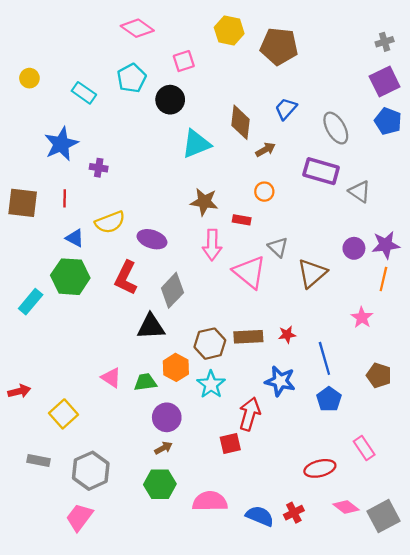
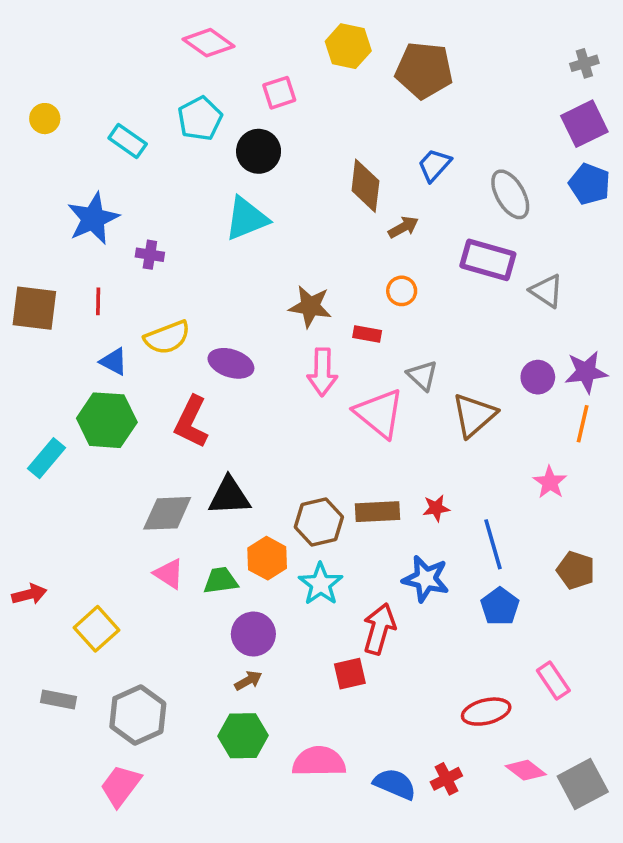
cyan triangle: (196, 144) -> (246, 219), moved
gray diamond: (172, 290) -> (167, 513), moved, turned 44

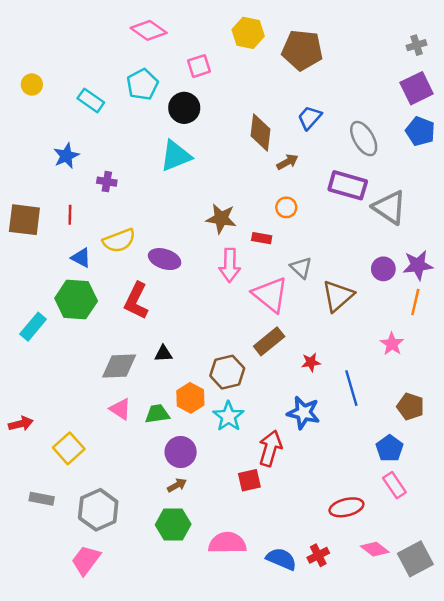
blue star: (93, 219) -> (66, 156), size x0.7
gray triangle: (546, 291) -> (390, 207), size x1.4
black triangle: (229, 496) -> (163, 354), size x0.6
brown rectangle: (377, 512) -> (269, 341), moved, turned -36
blue pentagon: (500, 606) -> (390, 448), moved

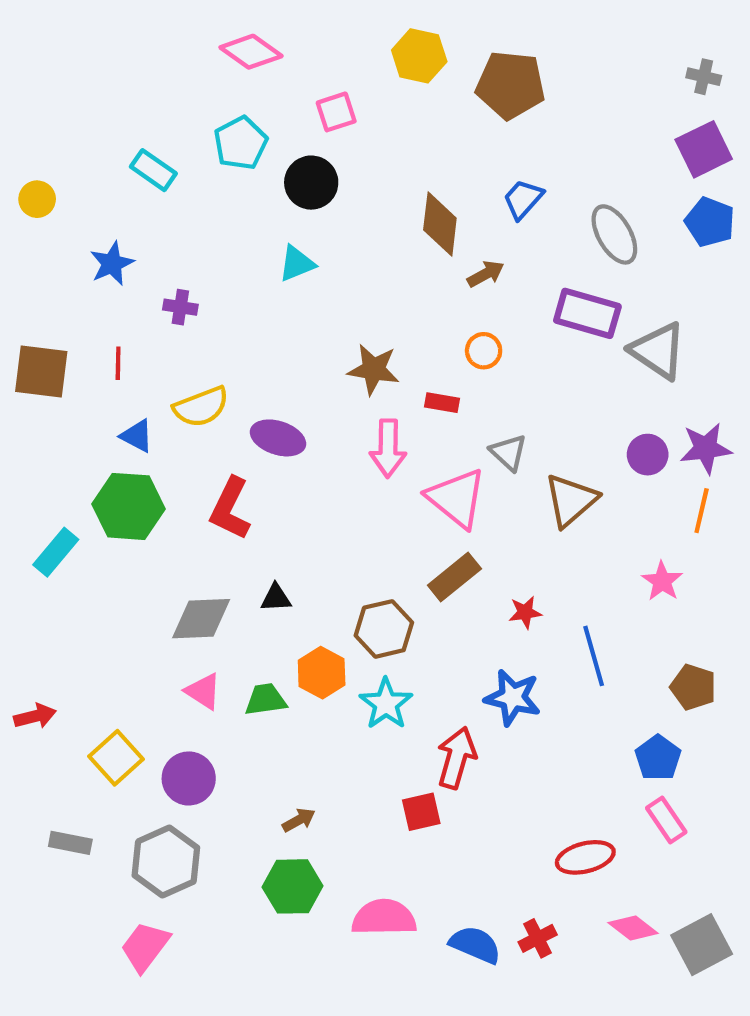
gray cross: (417, 45) -> (704, 77), turned 30
yellow circle: (32, 84) -> (37, 199), moved
cyan triangle: (176, 156) -> (297, 264), size x0.7
purple circle: (181, 452) -> (189, 778), moved

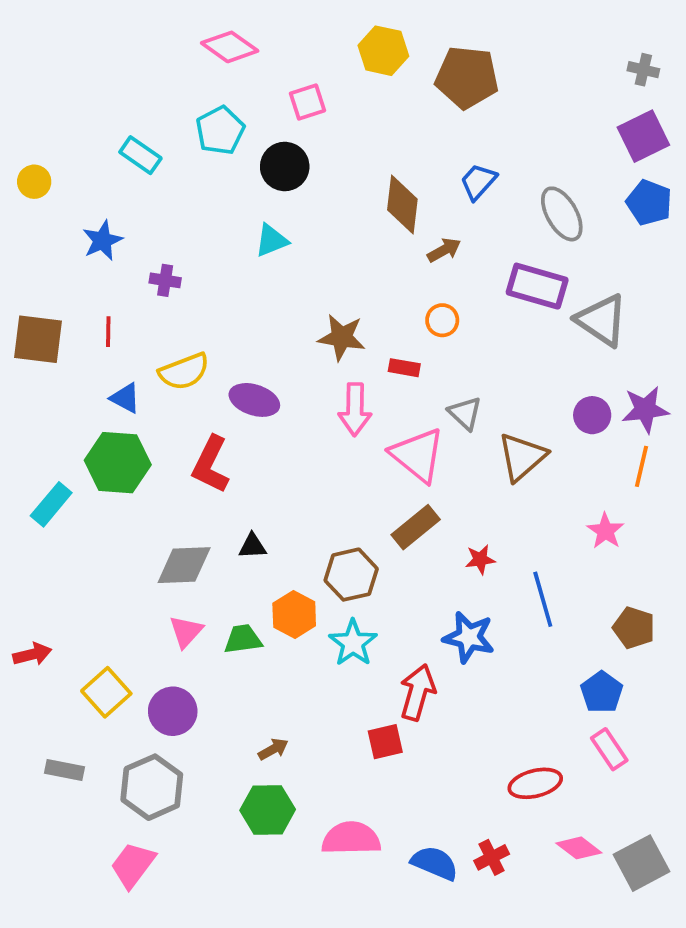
pink triangle: (203, 691) -> (186, 632), turned 39

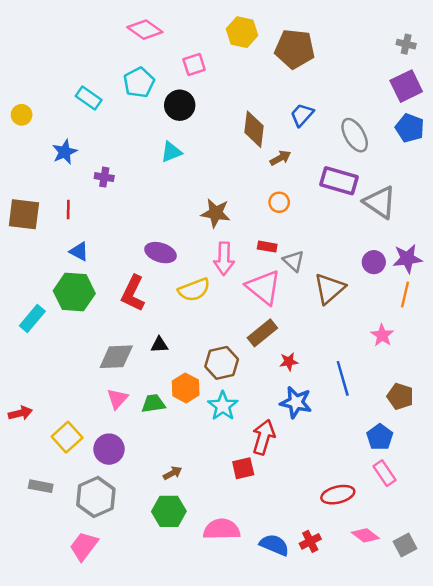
red rectangle: (404, 368) -> (267, 247), moved
yellow semicircle: (184, 371) -> (194, 290), moved
red star: (480, 559) -> (289, 362), moved
gray square: (642, 863) -> (405, 545), size x0.7

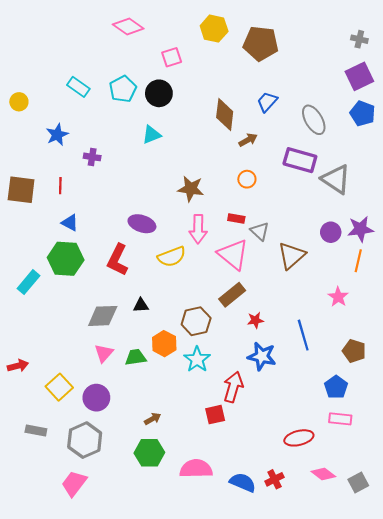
cyan pentagon: (139, 82) -> (123, 89), moved
pink rectangle: (385, 473) -> (340, 419), turned -50

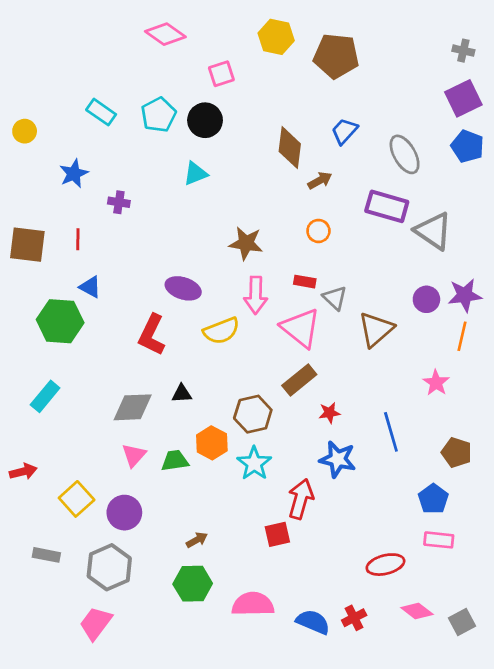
green hexagon: (66, 259) -> (60, 321), moved
cyan rectangle: (28, 282) -> (45, 396), moved

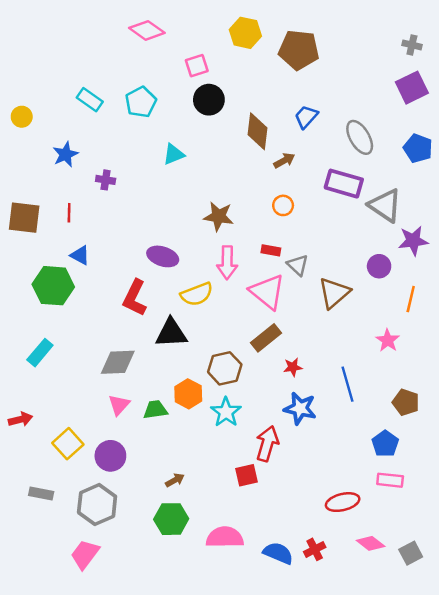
black circle: (205, 120) -> (209, 100), moved
blue pentagon: (467, 146) -> (418, 148), moved
purple star: (465, 295) -> (413, 241), moved
black triangle: (182, 394) -> (171, 333), moved, size x1.8

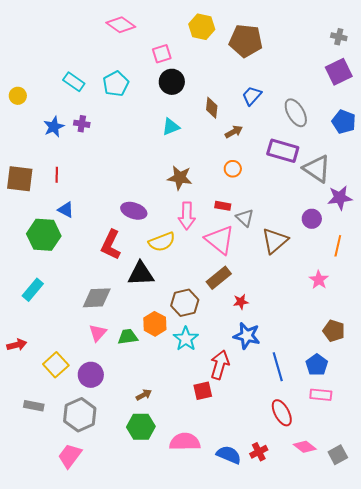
brown diamond: (258, 131) -> (212, 108), size x0.7
cyan triangle: (174, 154) -> (171, 127), moved
purple cross: (106, 180) -> (82, 124), moved
blue line: (347, 384) -> (278, 367), moved
red ellipse: (343, 502) -> (282, 413), turned 76

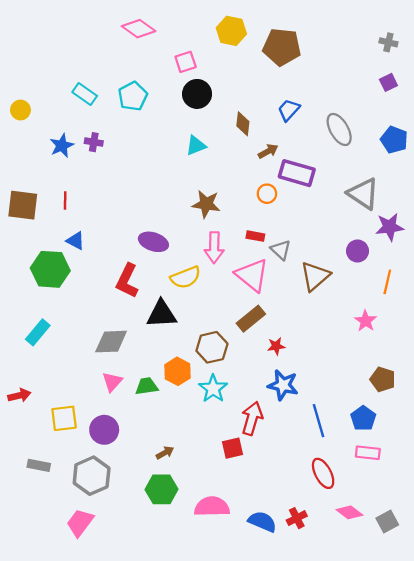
purple square: (339, 72) -> (388, 82), size x0.6
purple rectangle: (283, 151) -> (297, 173), moved
yellow square: (56, 365) -> (64, 418), turned 35

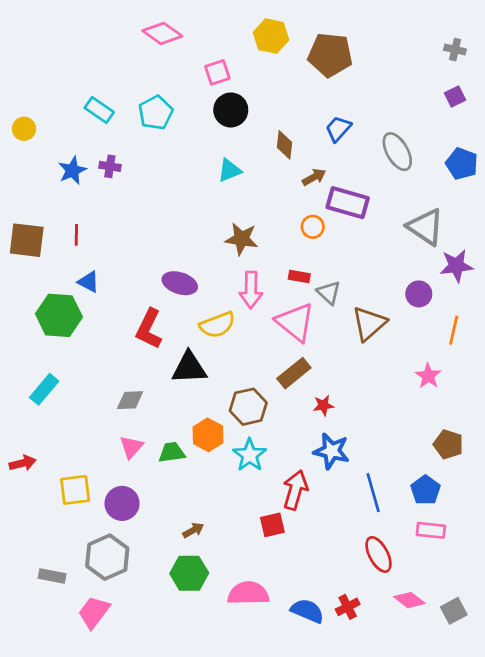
gray diamond: (111, 342) -> (130, 400), size x0.7
gray rectangle: (39, 465) -> (52, 576), moved

